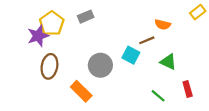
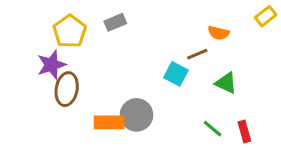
purple star: (38, 36) -> (51, 65), moved
gray circle: (100, 65) -> (137, 115), moved
red rectangle: (188, 89) -> (244, 132), moved
orange rectangle: (81, 91) -> (109, 122), turned -45

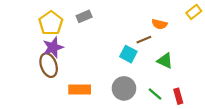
purple star: (51, 65) -> (53, 47), moved
brown ellipse: (67, 89) -> (49, 65), turned -30
gray circle: (137, 115) -> (124, 88), moved

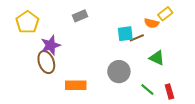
yellow rectangle: (194, 12) -> (165, 14), moved
yellow pentagon: (51, 23) -> (27, 22), moved
cyan square: (128, 54) -> (125, 34), moved, turned -35
gray circle: (124, 88) -> (119, 72), moved

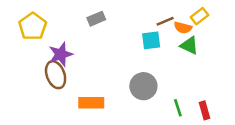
brown line: (137, 38) -> (165, 21), moved
green triangle: (157, 58) -> (189, 45), moved
green line: (147, 89) -> (178, 108), turned 32

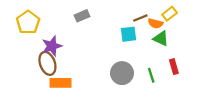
orange rectangle: (91, 103) -> (60, 83), moved
green line: (178, 108) -> (151, 75), moved
red rectangle: (205, 110) -> (174, 67), moved

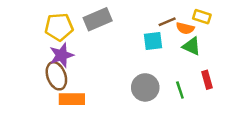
yellow rectangle: (170, 14) -> (202, 17), turned 56
gray rectangle: (82, 16) -> (98, 19), size x1.5
yellow pentagon: (28, 22) -> (59, 27), moved, turned 30

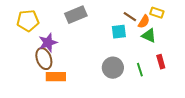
brown line: (167, 22) -> (130, 17), turned 56
yellow pentagon: (59, 27) -> (28, 21), moved
orange semicircle: (185, 28) -> (144, 22), turned -72

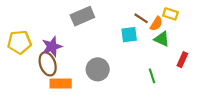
yellow pentagon: (28, 21) -> (19, 42), moved
red rectangle: (161, 62) -> (182, 60), moved, turned 40
gray circle: (113, 68) -> (98, 69), moved

